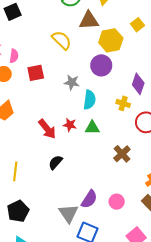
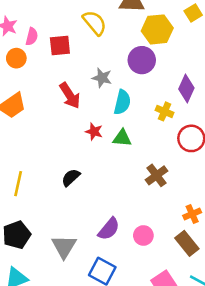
red square: (36, 73) -> (60, 46), moved
red arrow: (47, 129) -> (70, 96), moved
gray triangle: (69, 213) -> (64, 247), moved

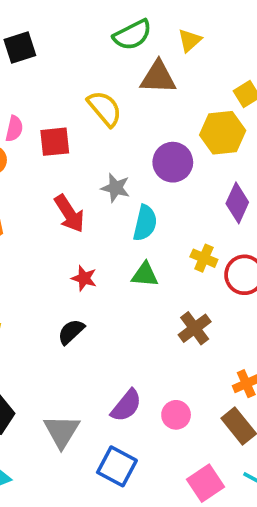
yellow hexagon: (157, 29) -> (223, 133), moved
yellow cross: (165, 111) -> (204, 258), moved
red star: (94, 132) -> (84, 278), moved

